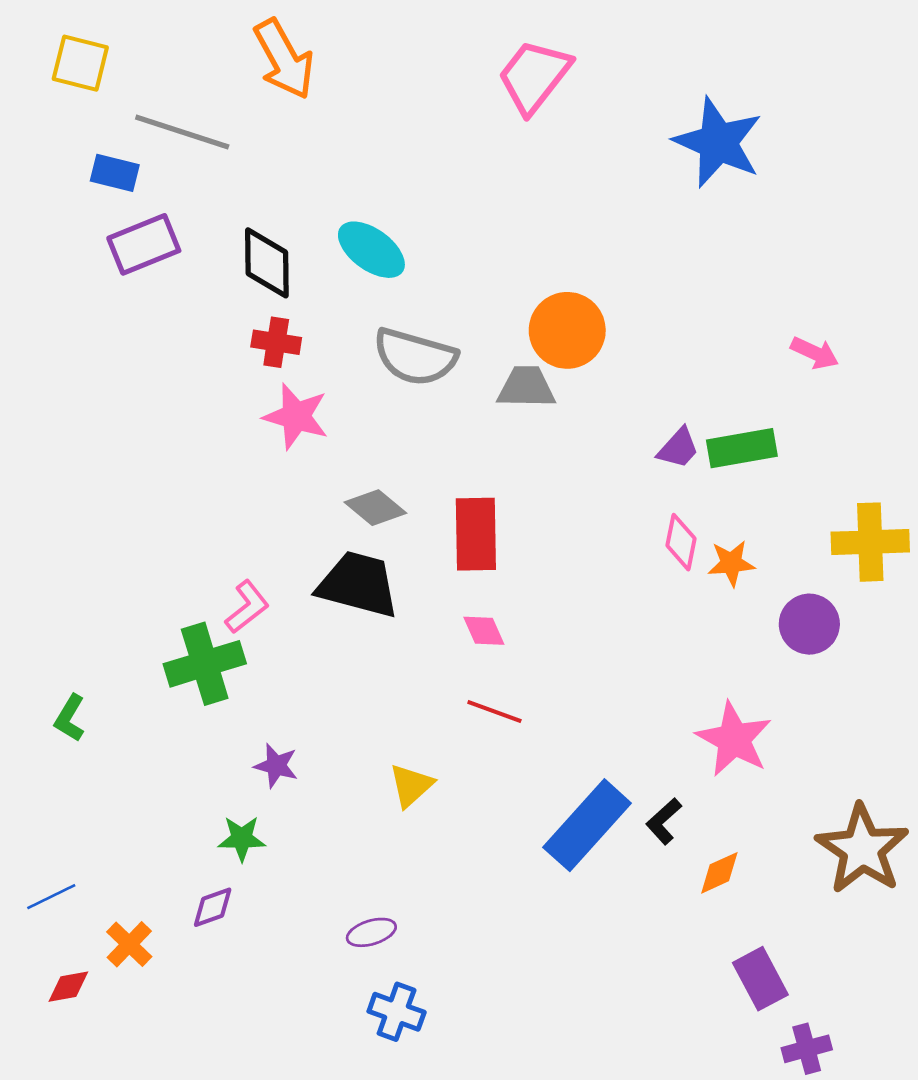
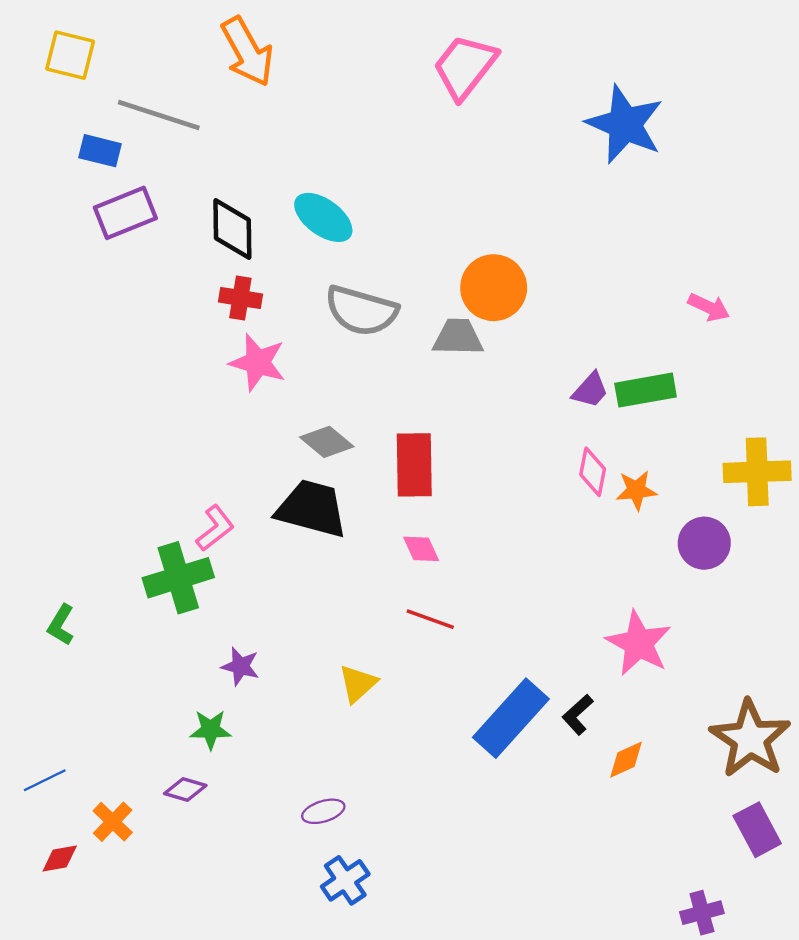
purple diamond: (213, 907) -> (185, 789), turned 36
purple rectangle: (760, 979) -> (757, 830), moved
blue cross: (397, 1012) -> (345, 880), turned 36

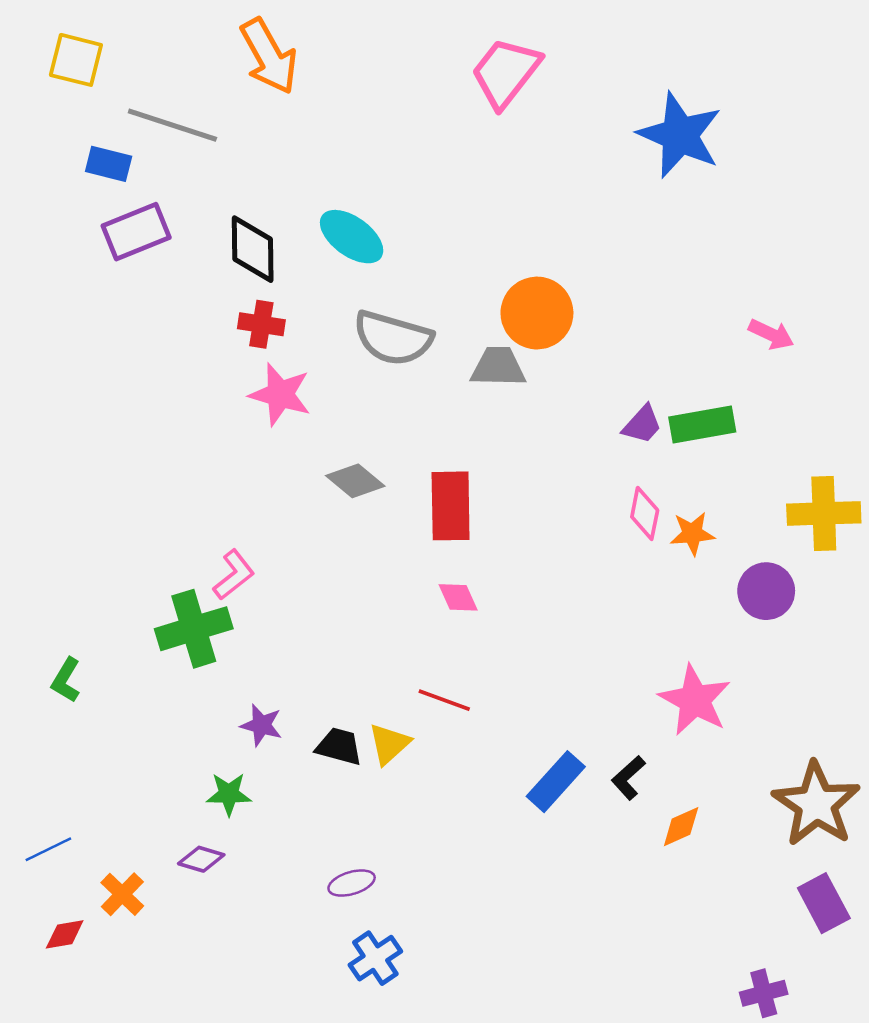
black trapezoid: (312, 509) -> (339, 746), moved, size x0.6
red line: (430, 619) -> (444, 700), moved
blue rectangle: (511, 718) -> (556, 782), size x0.7

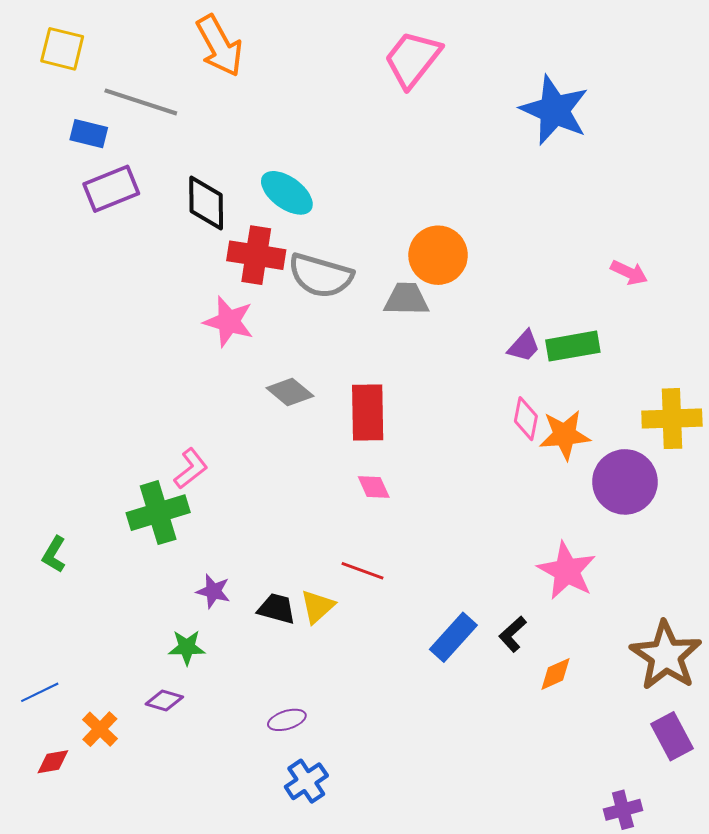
red cross: (261, 324) -> (256, 255), moved, size x1.5
orange star: (692, 533) -> (565, 435), size x1.4
purple circle: (766, 591) -> (625, 482), size x1.4

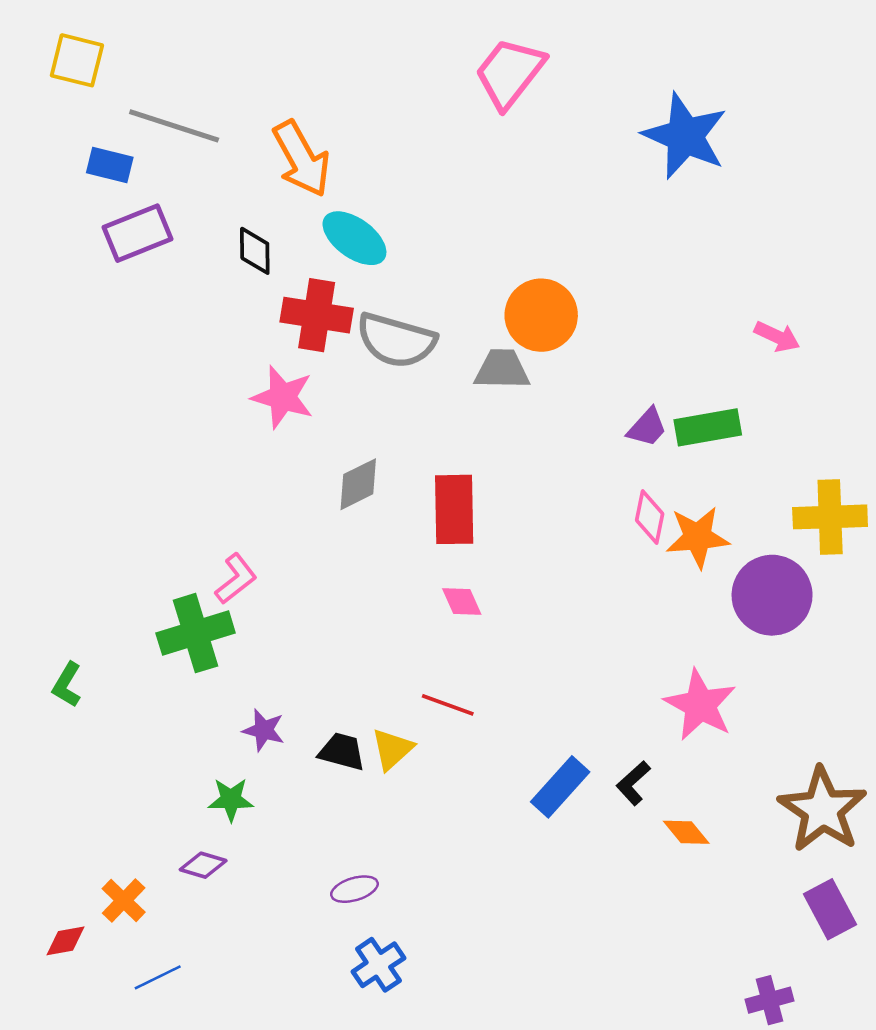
orange arrow: (219, 46) -> (301, 159), moved
black diamond: (206, 203) -> (255, 251), size x0.7
gray diamond: (290, 392) -> (358, 484), turned -66
orange diamond: (556, 674) -> (686, 832), turned 75
blue line: (40, 692) -> (158, 977), moved

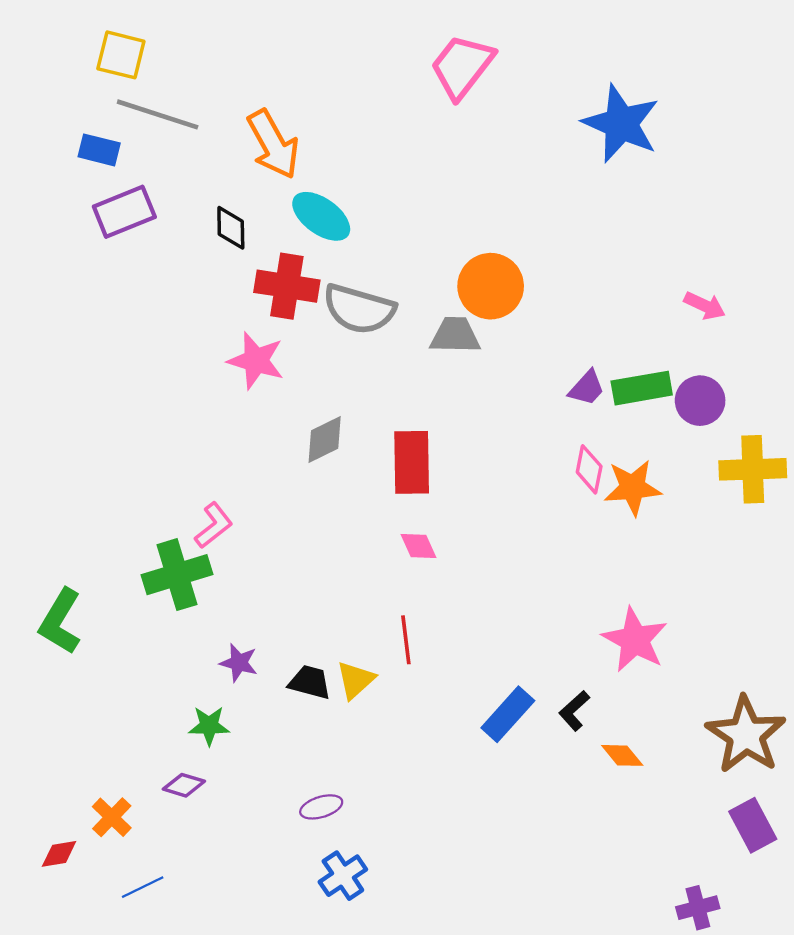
yellow square: (77, 60) -> (121, 55), moved
purple circle: (772, 595) -> (700, 401), moved, size x0.7
green L-shape: (67, 685) -> (60, 622), size x1.6
red line: (448, 705) -> (406, 640), turned 63

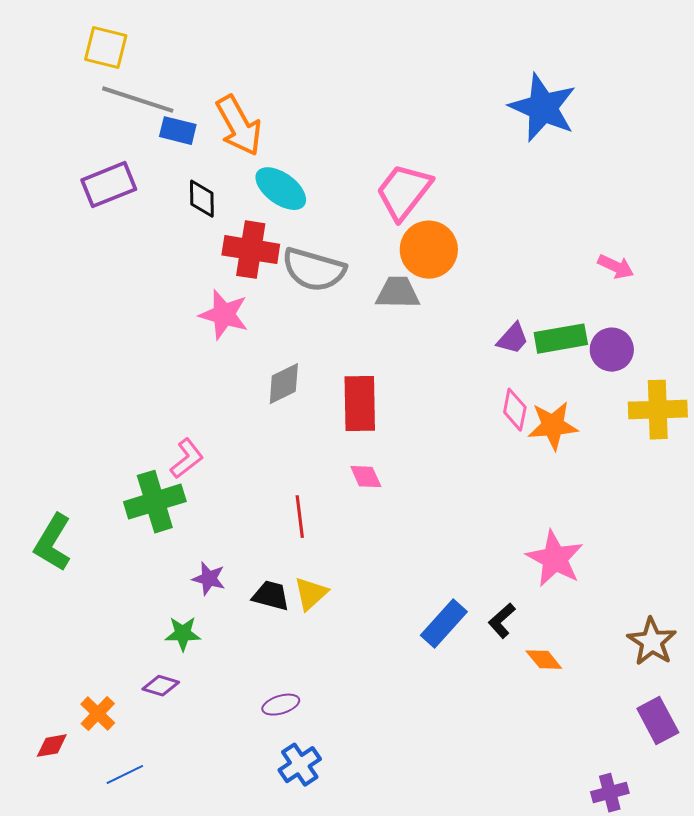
pink trapezoid: (462, 66) -> (404, 192), moved
blue rectangle: (99, 150) -> (178, 131), moved
red line: (406, 640) -> (300, 517), moved
brown star: (746, 735) -> (652, 642), size x0.7

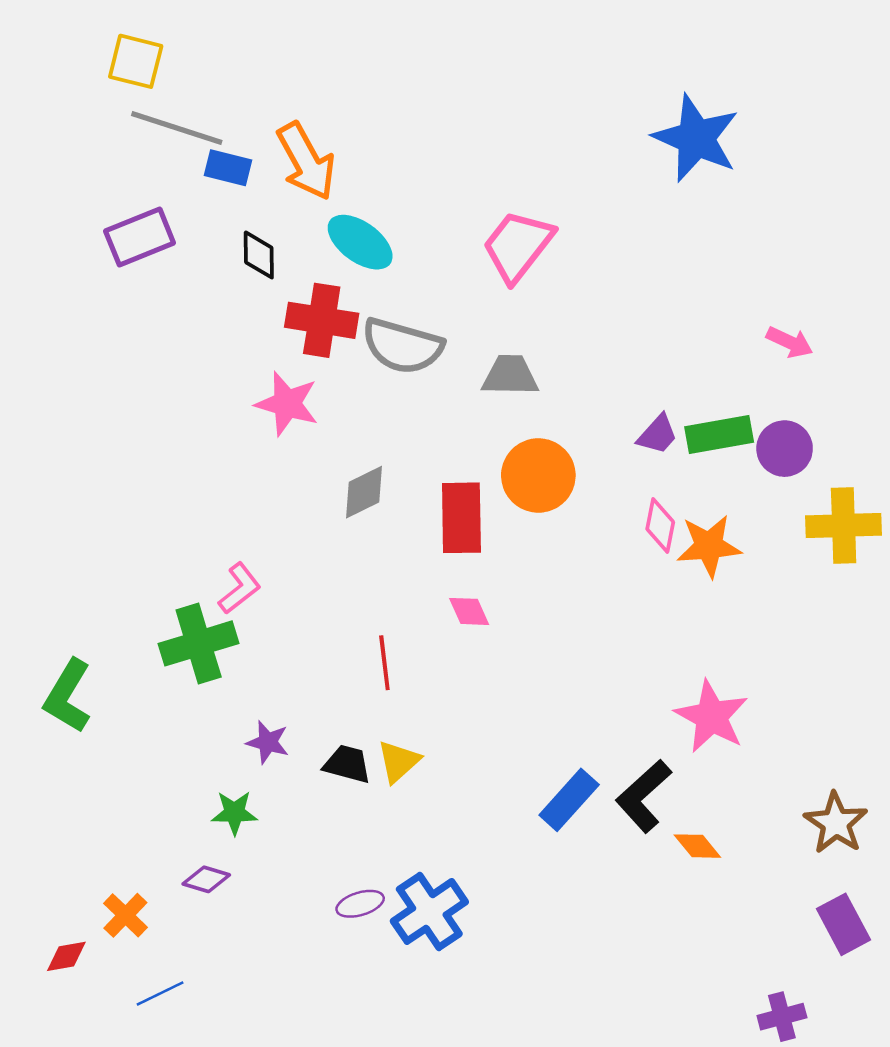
orange circle: (429, 250) -> (538, 475), moved
black L-shape: (502, 621) -> (643, 796), size x1.6
blue cross: (300, 765) -> (429, 911), moved, size x1.4

